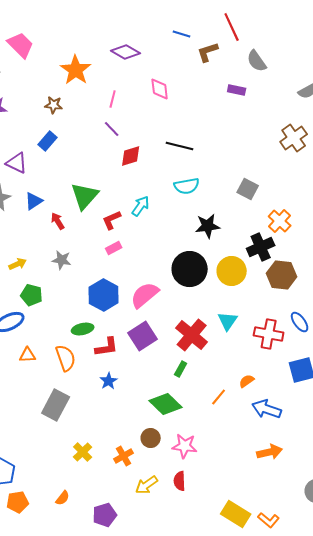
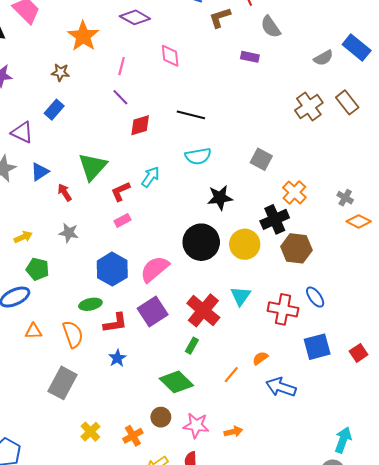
orange arrow: (270, 452) -> (233, 432), moved, size x0.7

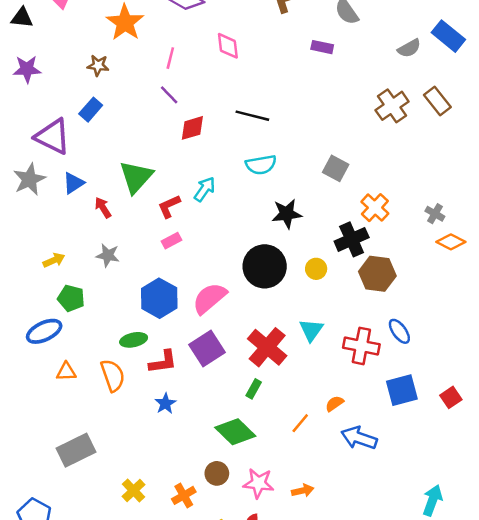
purple triangle: (22, 132) -> (53, 136), size x1.4
yellow circle: (245, 244) -> (316, 269), size x0.6
gray rectangle: (62, 383) -> (76, 450), moved, turned 36

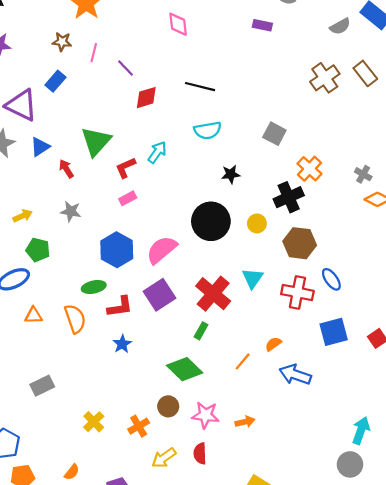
pink line: (170, 58) -> (94, 53), moved
black star: (287, 214) -> (231, 174), size x0.7
brown hexagon: (377, 274) -> (300, 243), moved
gray rectangle: (76, 450) -> (42, 386), size x0.7

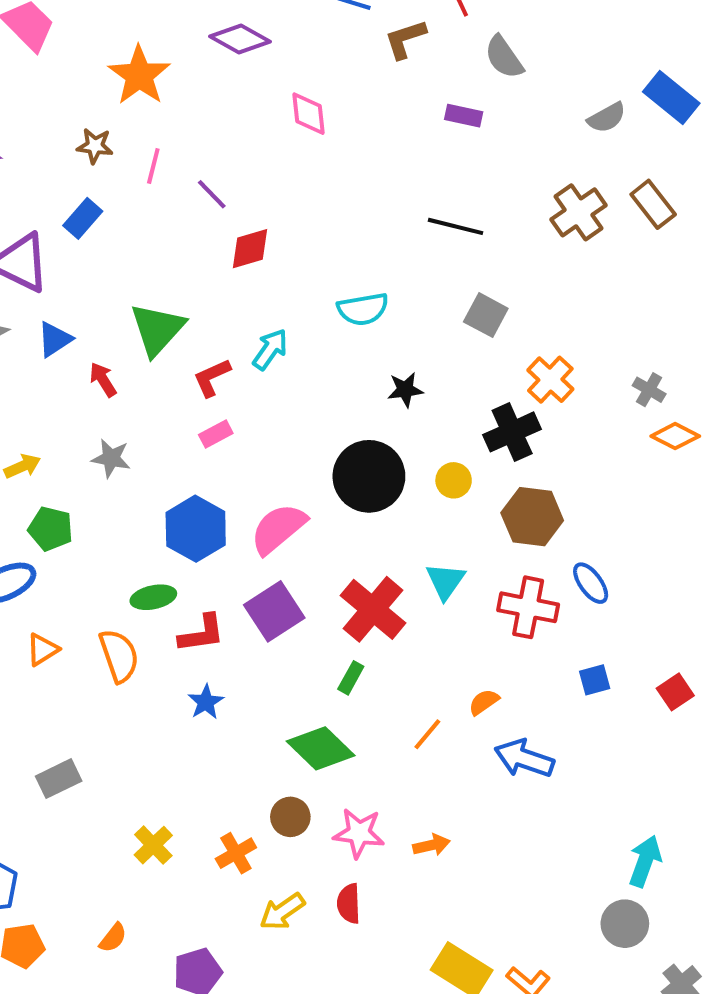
black line: (200, 87) -> (456, 226), moved
orange triangle: (33, 315) -> (42, 650), turned -30
blue square: (334, 332) -> (595, 680), size x0.6

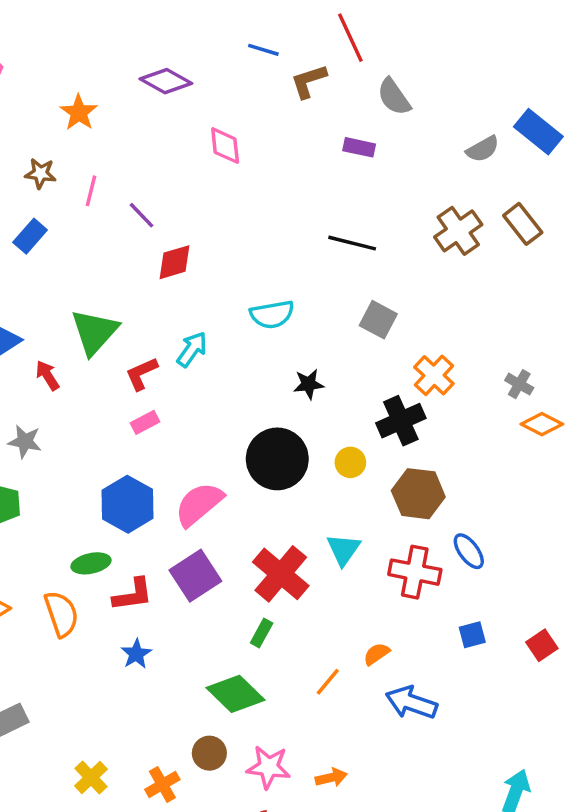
orange star: (139, 75) -> (79, 112), size x0.7
gray star: (111, 458) -> (25, 442), moved

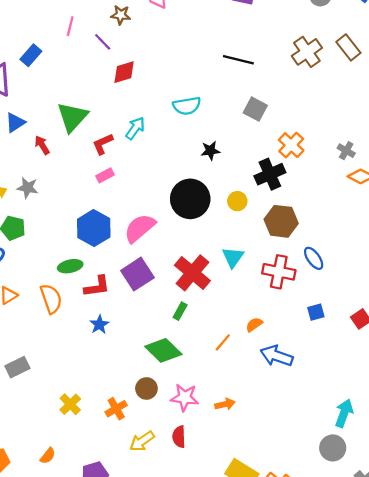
brown star: (40, 173) -> (121, 15), moved

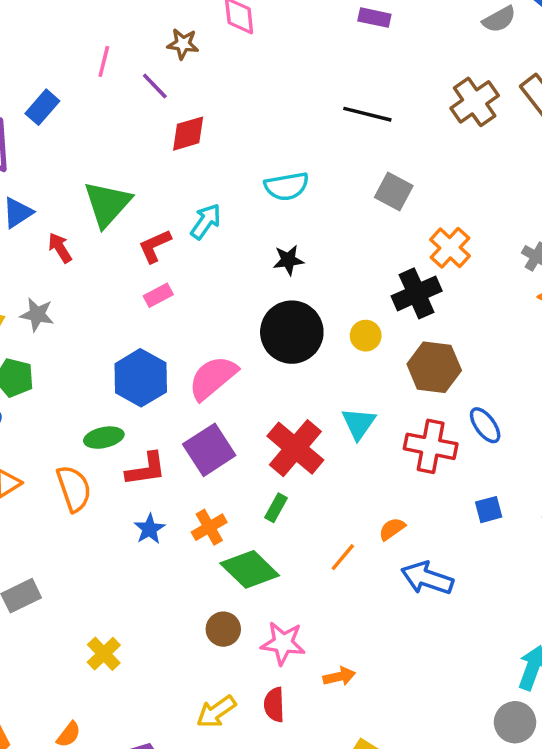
black star: (210, 151) -> (288, 260), moved
orange arrow: (225, 404) -> (339, 677), moved
orange cross: (116, 409) -> (209, 527), moved

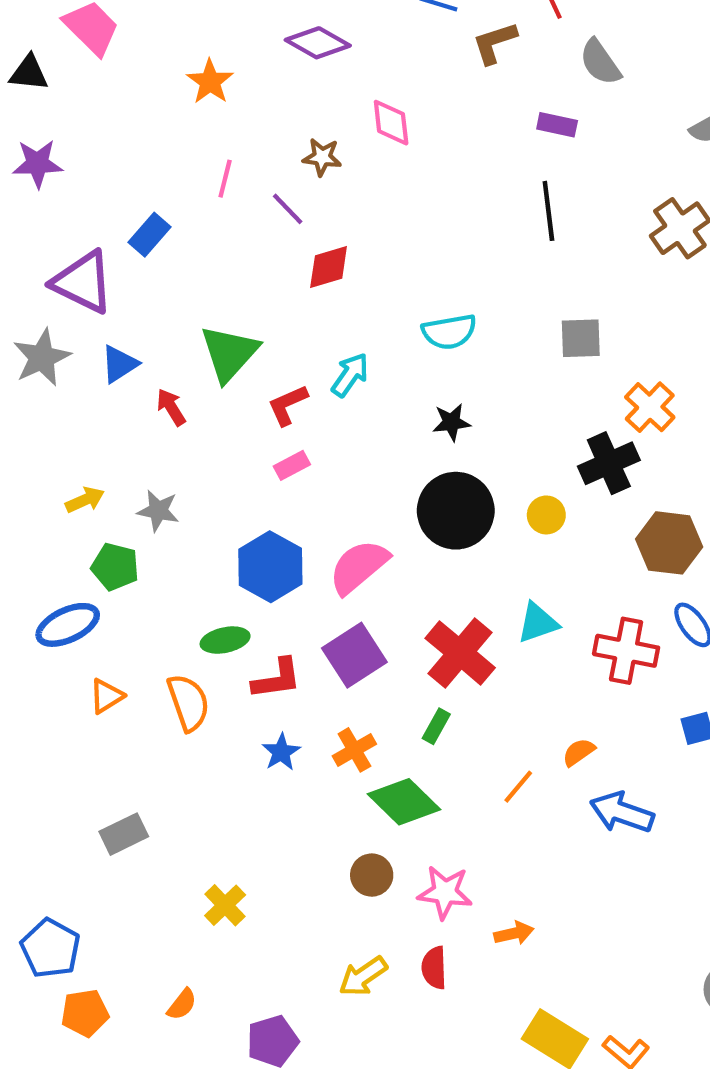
black line: (367, 114) -> (548, 211), moved, turned 69
gray square: (394, 192) -> (581, 338), turned -30
gray star: (37, 315) -> (158, 511), moved
brown hexagon: (434, 367) -> (669, 543), moved
cyan triangle: (359, 423) -> (538, 623), turned 36

